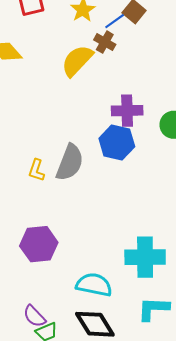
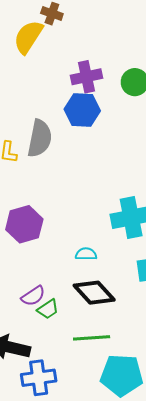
cyan semicircle: (94, 285) -> (86, 254), size x0.6
purple semicircle: (34, 316) -> (33, 296), turned -70

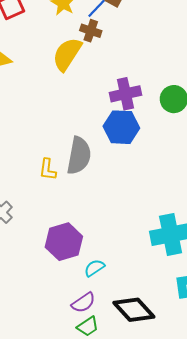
cyan semicircle: (86, 254) -> (94, 268), moved, turned -35
purple semicircle: (33, 296) -> (83, 303), moved

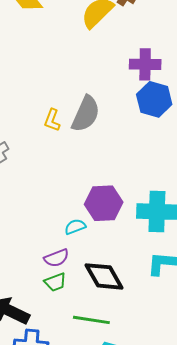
blue hexagon: (121, 127) -> (154, 99), moved
purple hexagon: (64, 242) -> (104, 203), moved

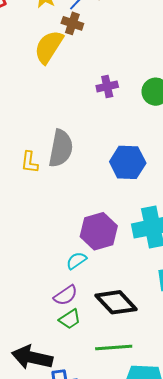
purple cross: (145, 64) -> (107, 86), size x0.7
blue hexagon: (154, 99) -> (128, 162), moved

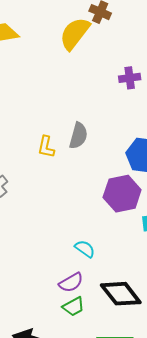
gray semicircle: (61, 148) -> (78, 136), size x0.7
purple hexagon: (99, 231) -> (122, 194), moved
cyan semicircle: (76, 261) -> (85, 249), turned 65

